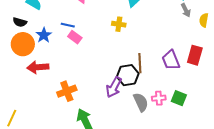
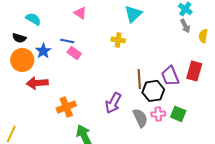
black hexagon: (128, 75) -> (153, 91), moved

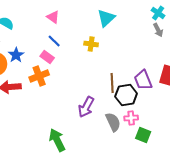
blue line: (67, 41) -> (54, 41), moved, turned 32
orange cross: (66, 107) -> (39, 76), moved
green square: (178, 114) -> (143, 135), moved

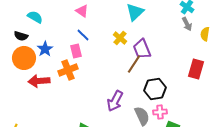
yellow cross: (91, 44) -> (120, 38), turned 32
pink rectangle: (47, 57) -> (76, 51), turned 40
purple trapezoid: (143, 80) -> (142, 49), moved
brown line: (112, 83) -> (134, 64), moved, turned 36

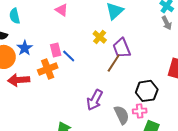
cyan semicircle: (35, 17) -> (15, 16), turned -133
blue line: (83, 35) -> (69, 56), moved
black hexagon: (155, 89) -> (147, 91), moved

